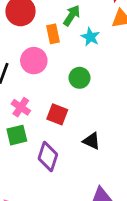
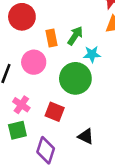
green arrow: (72, 16) -> (75, 36), moved
cyan star: (90, 37) -> (92, 54), moved, turned -30
green circle: (80, 78) -> (75, 78), size x1.6

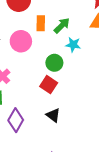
green circle: (75, 78) -> (54, 63), size x0.6
red square: (55, 112) -> (49, 85), moved

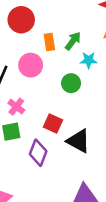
red square: (49, 85) -> (53, 124), moved
black triangle: (53, 115) -> (78, 141), size x1.5

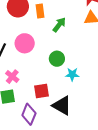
orange rectangle: (49, 42) -> (40, 11), moved
cyan star: (89, 60) -> (72, 74), moved
red square: (53, 124) -> (42, 91), turned -35

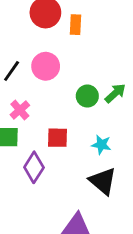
green arrow: (59, 25) -> (115, 93), moved
cyan star: (72, 74) -> (101, 145), moved
black triangle: (62, 106) -> (103, 181), moved

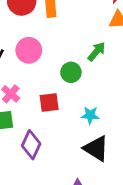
green arrow: (115, 93) -> (97, 51), moved
red square: (58, 138) -> (49, 103), moved

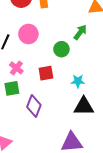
black triangle: (96, 149) -> (84, 106), turned -30

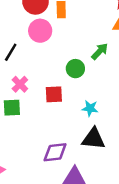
pink circle: (28, 34) -> (40, 31), moved
purple diamond: (34, 106) -> (55, 152), moved, turned 55

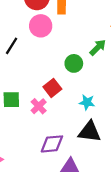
pink cross: (20, 84) -> (39, 106), moved
red square: (54, 94) -> (52, 88), turned -36

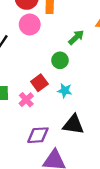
green arrow: (98, 47) -> (76, 37), moved
cyan star: (87, 102) -> (65, 91), moved

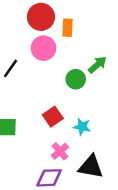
green circle: (60, 60) -> (76, 79), moved
pink cross: (26, 100) -> (60, 151), moved

